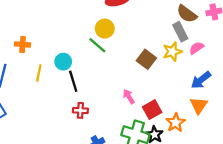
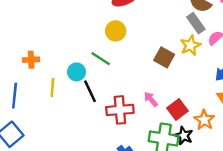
green line: (97, 45) -> (101, 59), moved
red cross: (80, 110) -> (120, 110), moved, size x1.6

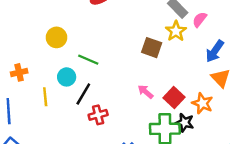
yellow circle: (116, 31) -> (56, 37), moved
black line: (90, 91) -> (83, 94), turned 65
red cross: (120, 110) -> (98, 115), moved, size x0.7

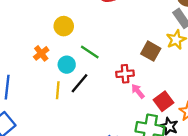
orange cross: (19, 72) -> (41, 53), moved, turned -35
yellow line: (45, 97) -> (58, 90), moved
red cross: (98, 115) -> (125, 74), moved

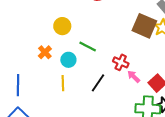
brown square: (151, 51) -> (144, 26), moved, size x1.4
red cross: (125, 74) -> (121, 62), turned 35
black line: (80, 83) -> (98, 83), moved

